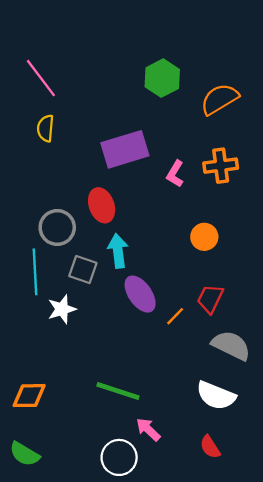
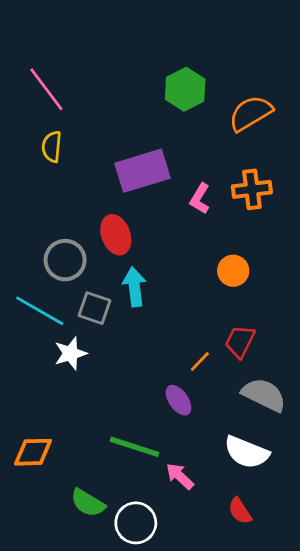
cyan line: (35, 272) -> (40, 311), turned -57
purple ellipse: (140, 294) -> (179, 400), moved, size x0.7
pink arrow: (148, 429) -> (180, 476), moved
green semicircle: (25, 454) -> (88, 503), moved

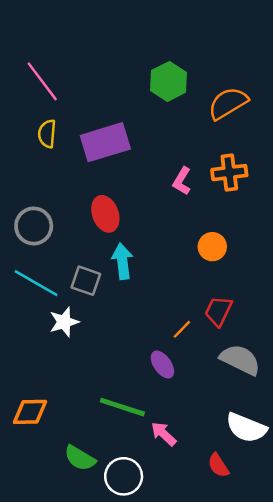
purple rectangle: (142, 171) -> (105, 142), moved
gray circle: (65, 260) -> (34, 226), moved
white semicircle: (247, 452) -> (246, 428), moved

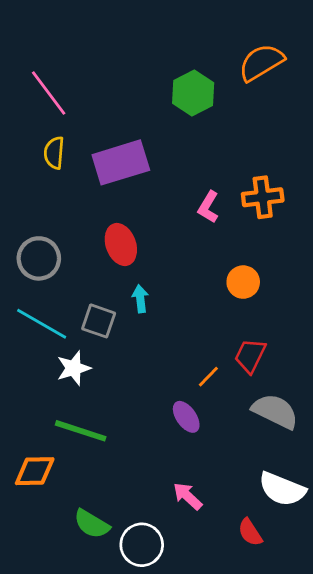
orange semicircle: (228, 103) -> (261, 62), moved
cyan arrow: (122, 261) -> (140, 299), size x0.7
green line: (122, 407) -> (81, 431), moved

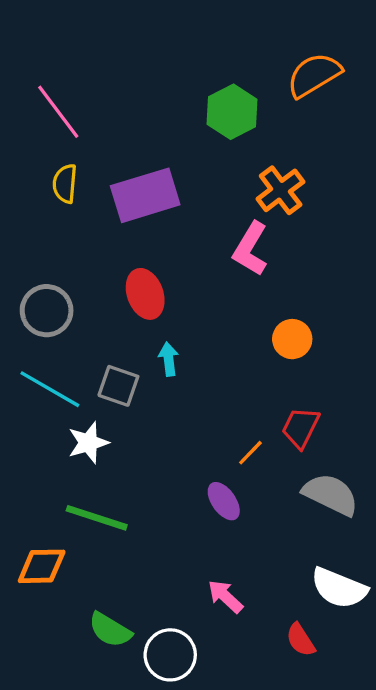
orange cross: (263, 197) -> (281, 190), moved, turned -30
pink L-shape: (208, 207) -> (250, 249), size x1.4

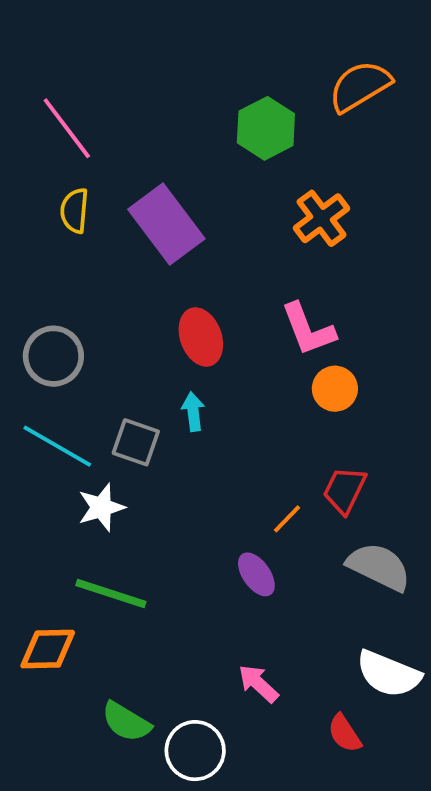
purple rectangle: (145, 195) -> (166, 224), turned 70
pink L-shape: (250, 249) -> (308, 329), moved, turned -52
red ellipse: (145, 294) -> (201, 337), moved

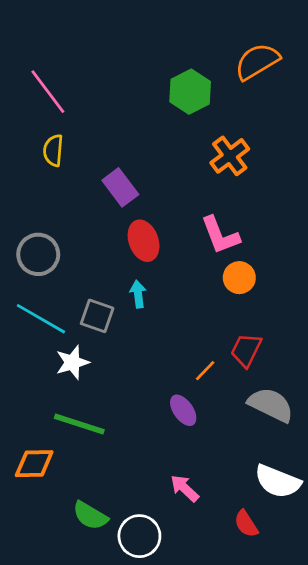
purple rectangle: (166, 224) -> (120, 187), moved, size x0.7

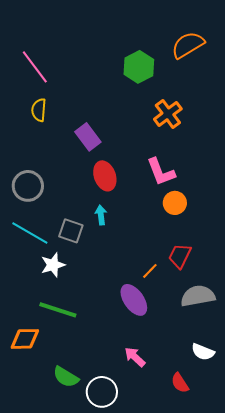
gray semicircle: (271, 405) -> (198, 296), turned -36
purple ellipse: (183, 410) -> (134, 300), size x1.4
white semicircle: (278, 481) -> (203, 352), size x0.7

